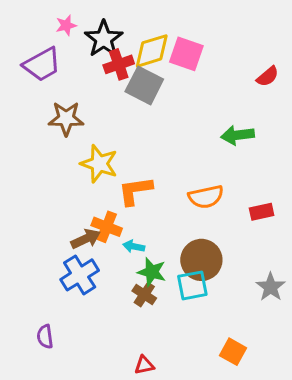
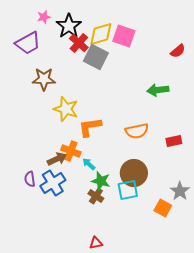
red cross: (119, 64) -> (79, 43), turned -30
cyan arrow: (134, 246) -> (89, 164), turned 32
purple semicircle: (45, 337) -> (30, 179), moved
orange square: (233, 352) -> (163, 208), moved

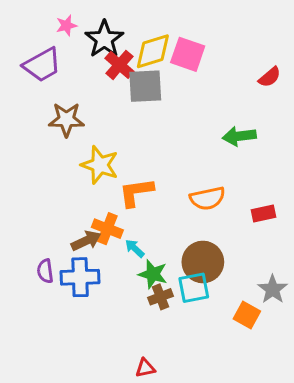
gray square: (96, 57) -> (145, 86), turned -30
blue cross: (53, 183) -> (80, 277), turned 30
brown cross: (96, 196) -> (160, 297), moved, turned 35

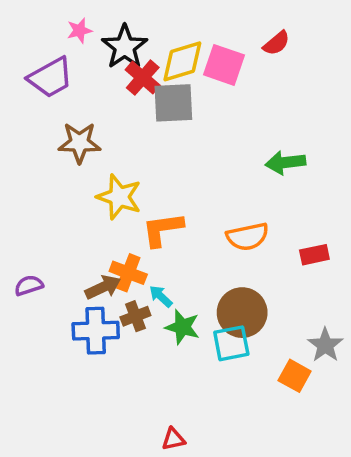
red semicircle: (270, 77) -> (276, 43), moved
purple semicircle: (45, 271) -> (29, 285), moved, turned 80
brown cross: (160, 297) -> (135, 316), moved

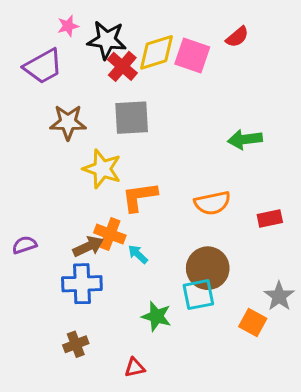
black star: (125, 47) -> (107, 40), turned -30
gray square: (173, 103) -> (132, 118), moved
brown cross: (135, 316) -> (76, 344), moved
green star: (182, 327) -> (156, 316), moved
red triangle: (173, 439) -> (135, 368), moved

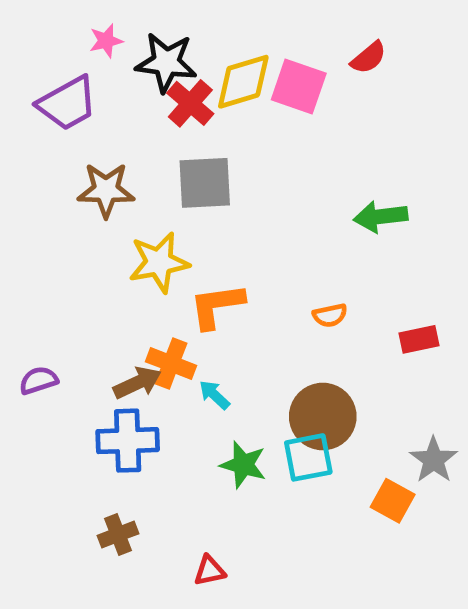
yellow star: (102, 169) -> (159, 262), turned -30
orange semicircle: (212, 203) -> (330, 315), size x0.6
green star: (156, 316) -> (243, 465), moved

